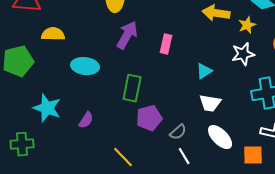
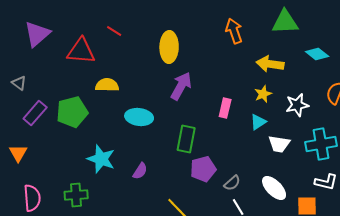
yellow star: (247, 25) -> (263, 94), moved
pink rectangle: (166, 44) -> (225, 108), moved
white trapezoid: (210, 103) -> (279, 144), moved

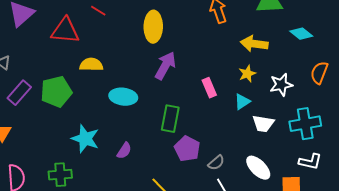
pink rectangle: (225, 108) -> (209, 88), turned -36
purple pentagon: (203, 169) -> (187, 149), turned -30

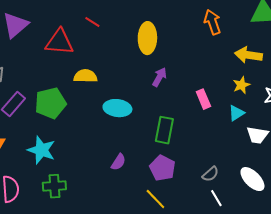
purple arrow: (165, 66) -> (159, 77), size x0.7
cyan star: (85, 139) -> (41, 150), moved
purple pentagon: (187, 149) -> (162, 168), moved

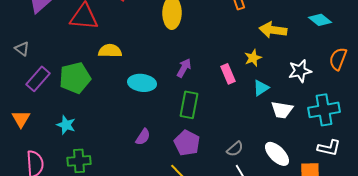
purple arrow: (159, 77) -> (184, 68), moved
yellow star: (241, 85) -> (253, 58), moved
cyan star: (41, 150) -> (66, 125), size x0.7

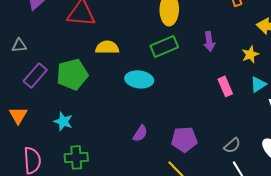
gray triangle: (22, 49) -> (19, 45), turned -42
purple arrow: (184, 68) -> (209, 41), moved, turned 144
pink rectangle: (228, 74) -> (225, 86), moved
green rectangle: (189, 105) -> (164, 46), moved, turned 56
purple pentagon: (187, 143) -> (184, 139), turned -30

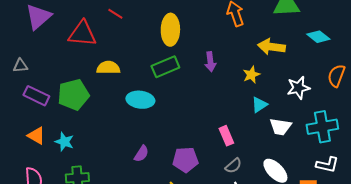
purple rectangle: (35, 75) -> (36, 96), turned 75
pink rectangle: (225, 86) -> (226, 136), moved
orange triangle: (18, 115) -> (36, 136), moved, turned -30

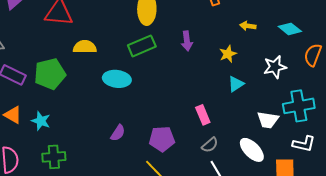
cyan diamond: (318, 37) -> (290, 29), moved
yellow arrow: (271, 47) -> (248, 26), size x0.6
white trapezoid: (280, 127) -> (268, 120), moved

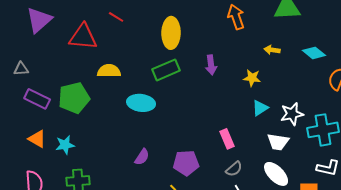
yellow star: (228, 54) -> (252, 78), turned 30
white star: (275, 67) -> (292, 114), moved
white trapezoid: (268, 120) -> (278, 142), moved
cyan star: (41, 121) -> (65, 145), turned -30

